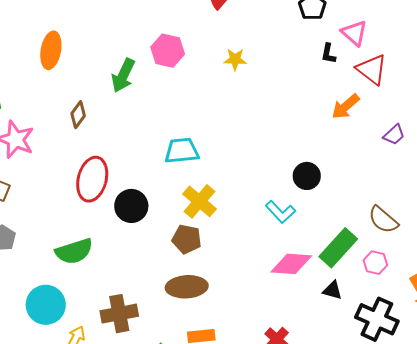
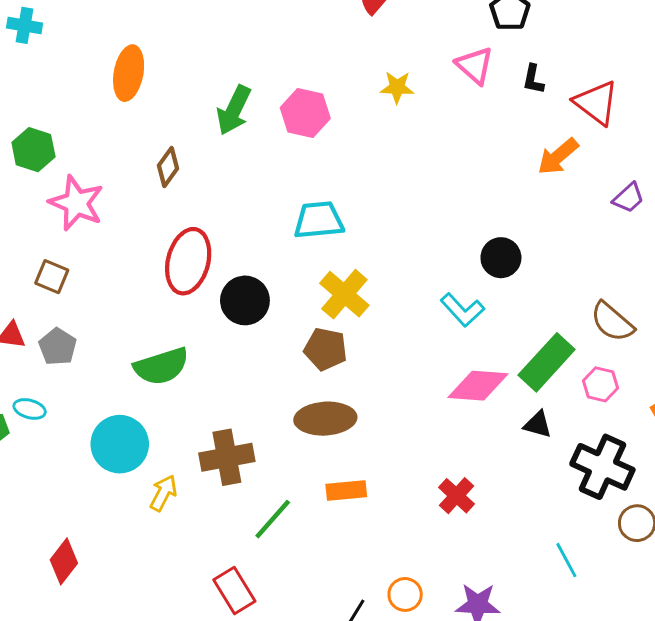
pink triangle: (354, 33) -> (475, 65), moved
pink hexagon: (168, 51) -> (305, 113), moved

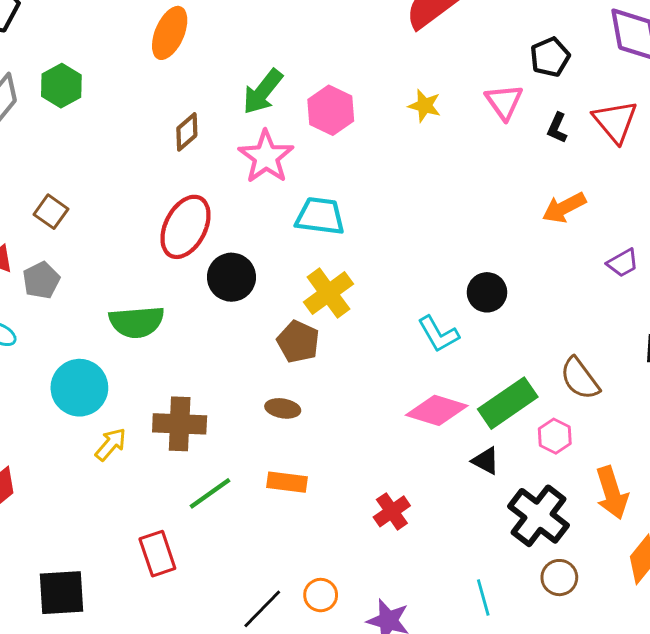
red triangle: (596, 103) -> (615, 121), moved
pink star: (76, 203) -> (266, 157), moved
brown ellipse: (325, 419) -> (283, 408), size x0.6

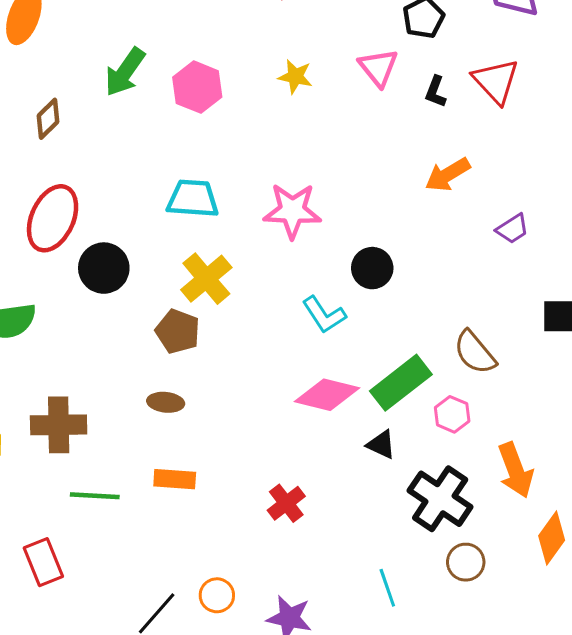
pink star: (266, 157) -> (292, 211), moved, turned -30
green line: (210, 493) -> (95, 496), turned 42

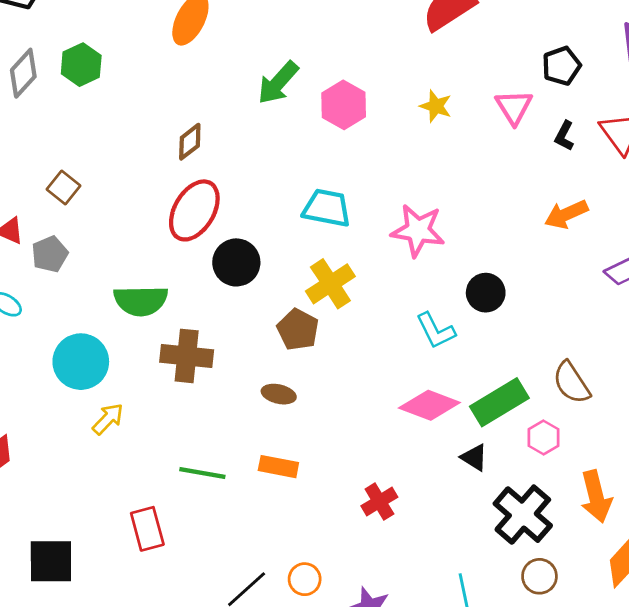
brown diamond: (48, 119) -> (190, 142), moved
brown cross: (59, 425) -> (187, 356), moved

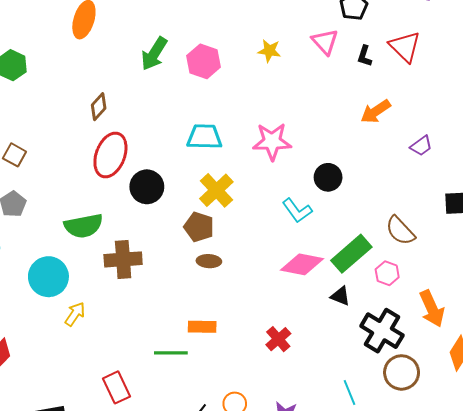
brown ellipse: (279, 394) -> (209, 261), moved
green line: (202, 473) -> (171, 353), moved
brown circle: (539, 576) -> (402, 372), size x1.4

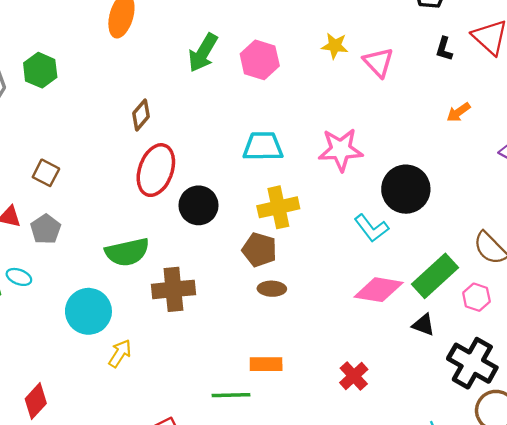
pink triangle: (325, 42) -> (378, 62), moved
orange arrow: (376, 112) -> (458, 112), size x0.7
black circle: (328, 177) -> (406, 189), size x1.5
yellow cross: (216, 190) -> (278, 207), turned 32

